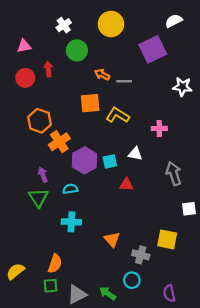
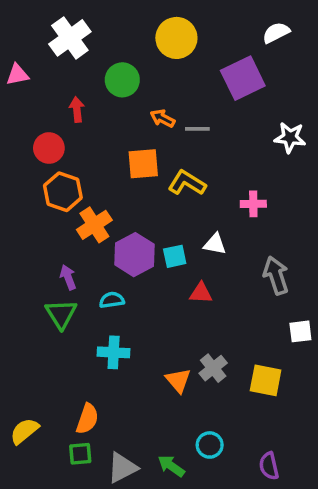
white cross: (64, 25) -> (70, 38), moved, size x1.6
pink triangle: (24, 46) -> (17, 75), moved
red circle: (25, 78) -> (49, 148), moved
gray cross: (141, 255) -> (213, 368), moved, turned 35

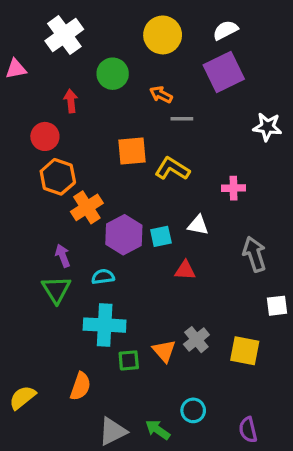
white semicircle: (276, 33) -> (225, 30), moved
orange arrow: (162, 118) -> (161, 95), moved
cyan cross: (114, 352) -> (105, 325), size x1.4
green square: (80, 454) -> (129, 360), moved

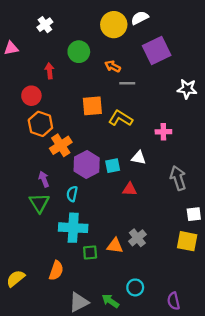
white semicircle: (225, 30) -> (140, 18), moved
white cross: (64, 35) -> (45, 25), size x0.6
cyan semicircle: (103, 277) -> (72, 194), turned -70
orange triangle: (164, 351) -> (115, 246), turned -42
yellow square: (245, 351) -> (187, 241), moved

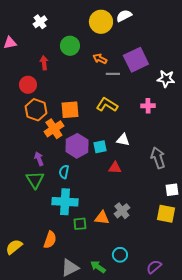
purple square: (157, 51) -> (136, 60), moved
orange square: (92, 106) -> (70, 110), moved
pink cross: (163, 132) -> (148, 106), moved
purple semicircle: (174, 301) -> (154, 267), turned 63

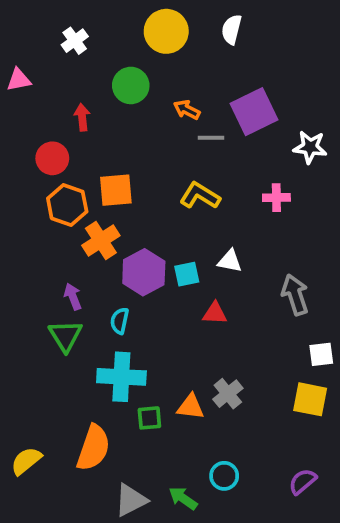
white semicircle: (124, 16) -> (232, 29), turned -49
yellow circle: (101, 22) -> (166, 31), moved
orange square: (70, 110) -> (116, 190), moved
orange semicircle: (50, 240) -> (93, 448), size x1.4
purple semicircle: (154, 267) -> (303, 481), moved

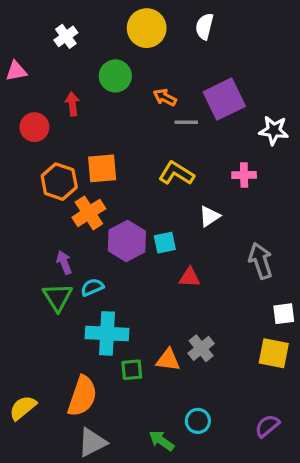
red circle: (52, 158) -> (34, 127), moved
white triangle: (230, 261) -> (209, 216), moved, turned -45
cyan semicircle: (120, 321) -> (92, 287), moved, turned 55
gray triangle: (131, 500) -> (92, 442), moved

